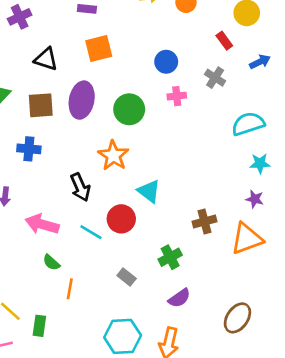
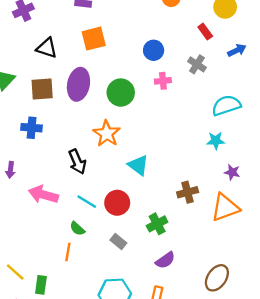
cyan star: (260, 163) -> (216, 141), moved
red circle: (121, 219) -> (117, 203), moved
green semicircle: (51, 262) -> (77, 229), moved

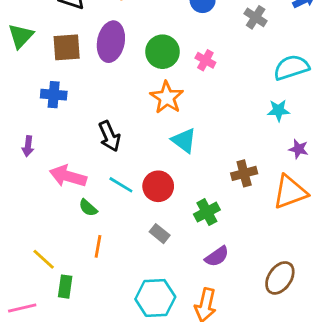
pink cross: (163, 81) -> (205, 60), moved, turned 35
orange star: (107, 134) -> (167, 97), moved
green semicircle: (77, 229) -> (88, 208), moved
yellow line: (15, 272) -> (44, 259), moved

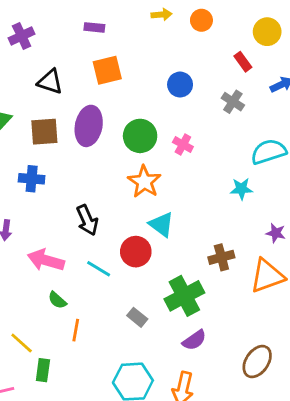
cyan star: (278, 110) -> (241, 189), moved
red circle: (158, 186) -> (136, 252), moved
green semicircle: (88, 208) -> (57, 300), moved
green cross: (207, 212) -> (184, 296), size x1.5

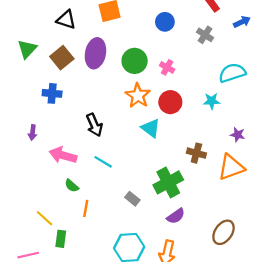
brown square: (44, 132) -> (62, 58), turned -35
red circle: (136, 252) -> (170, 102), moved
brown cross: (221, 257) -> (196, 153), turned 30

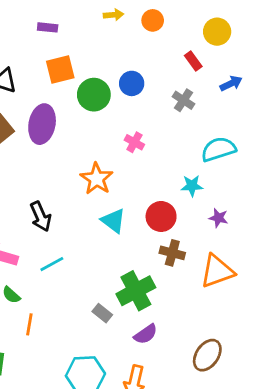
green circle: (135, 61) -> (94, 95), moved
red circle: (170, 102) -> (161, 216), moved
purple star: (238, 135) -> (218, 218), moved
cyan line: (103, 162) -> (52, 264), turned -60
gray rectangle: (132, 199) -> (102, 313), moved

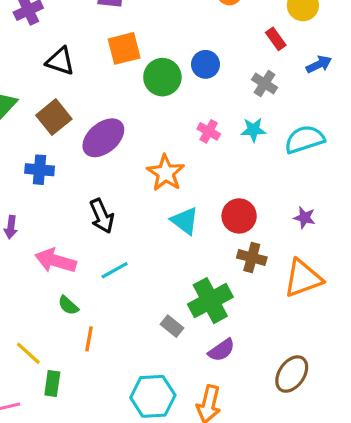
purple ellipse: (42, 124) -> (103, 138), moved, turned 39
cyan star: (192, 186) -> (253, 130), moved

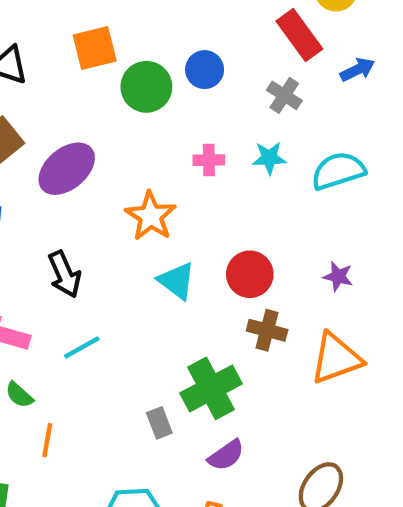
red rectangle: (276, 39) -> (299, 35), size x1.6
pink cross: (209, 131) -> (209, 160), turned -30
gray rectangle: (172, 326) -> (159, 423), turned 30

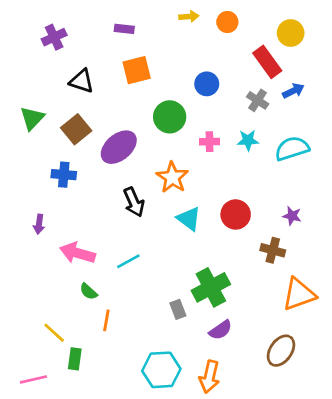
blue arrow: (358, 70) -> (293, 91), moved
green circle: (146, 87) -> (170, 117), moved
black arrow: (65, 274) -> (134, 202), moved
brown cross: (267, 330) -> (273, 250), moved
orange triangle: (336, 358) -> (299, 294), moved

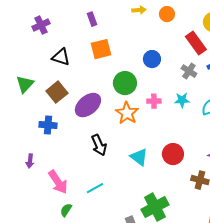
purple rectangle: (124, 29) -> (92, 19), turned 64
orange star: (172, 177) -> (127, 113), moved
pink arrow: (77, 253) -> (58, 182), turned -140
green semicircle: (88, 291) -> (66, 210), turned 80

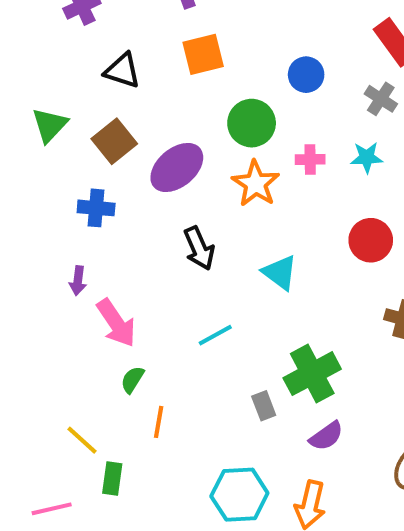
red circle: (173, 154) -> (371, 240), moved
purple arrow: (30, 161) -> (78, 281), moved
cyan line: (95, 188) -> (215, 335), moved

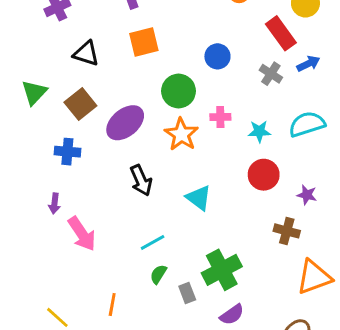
cyan star: (367, 157) -> (259, 131), moved
green semicircle: (132, 380) -> (158, 274), moved

